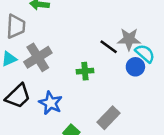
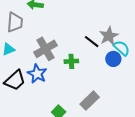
gray star: (129, 39) -> (109, 36), turned -30
gray cross: (38, 57) -> (46, 49), moved
blue star: (51, 103) -> (37, 74), moved

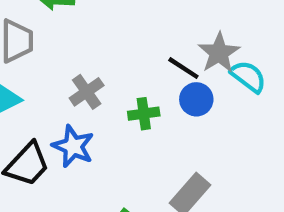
gray cross: (46, 49) -> (87, 92), size x0.7
blue circle: (113, 59) -> (196, 99), moved

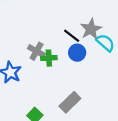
gray cross: (87, 92) -> (37, 51), moved, turned -30

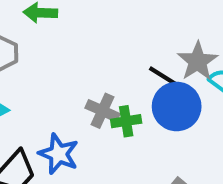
blue circle: (77, 53) -> (177, 107), size x1.5

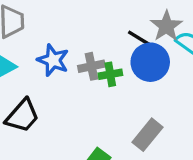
gray cross: (102, 111) -> (91, 66), turned -35
blue star: (59, 154) -> (53, 60), moved

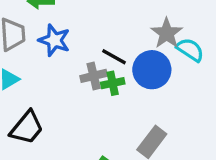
black line: (140, 39) -> (114, 57), moved
blue star: (53, 60) -> (54, 40), moved

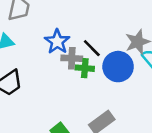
blue star: (54, 40) -> (57, 42), moved

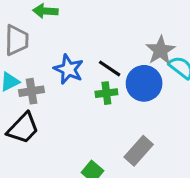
gray cross: (72, 58) -> (32, 91), moved

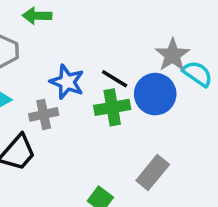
gray cross: (32, 91) -> (44, 114), moved
green cross: (106, 93) -> (112, 107), size x1.4

